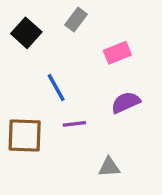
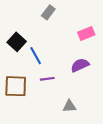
black square: (26, 33) -> (17, 42), moved
pink rectangle: (117, 53) -> (86, 33), moved

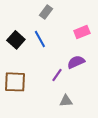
blue line: (36, 56) -> (40, 39), moved
purple line: (47, 79) -> (57, 75), moved, turned -48

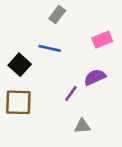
blue line: (40, 39) -> (50, 48), turned -48
black square: (16, 40) -> (20, 65), moved

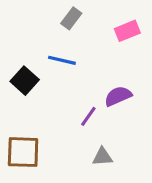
pink rectangle: (102, 40) -> (127, 31), moved
brown square: (18, 102) -> (23, 152), moved

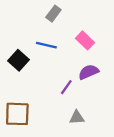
pink rectangle: (127, 31) -> (85, 40), moved, turned 66

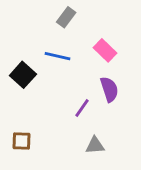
purple semicircle: (89, 72) -> (109, 89), turned 96
brown square: (17, 114) -> (22, 141), size x0.6

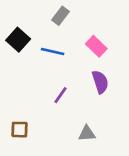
black square: (23, 75) -> (18, 40), moved
purple line: (82, 108) -> (61, 95), moved

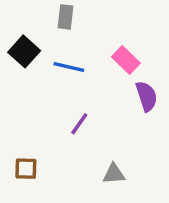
gray rectangle: (61, 16) -> (66, 17), moved, turned -30
purple semicircle: (100, 82) -> (147, 96), moved

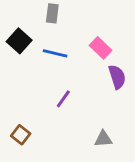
brown square: (26, 169) -> (21, 135), turned 36
gray triangle: (114, 174) -> (103, 139), moved

